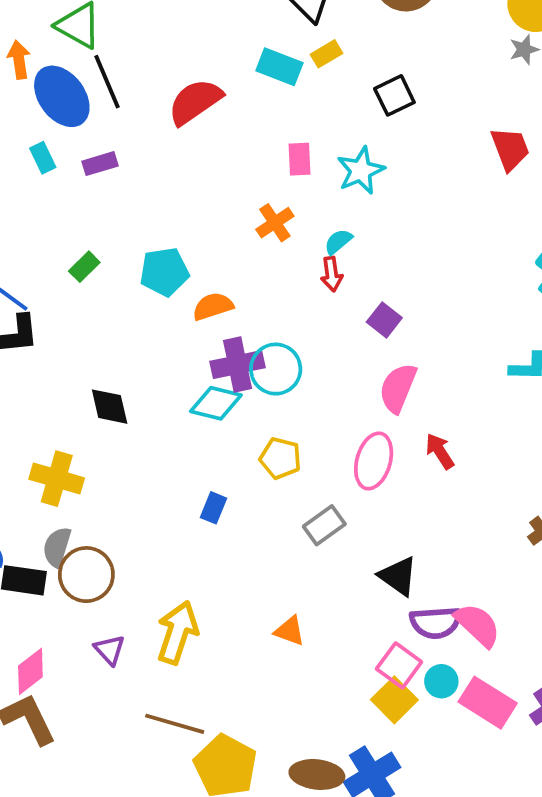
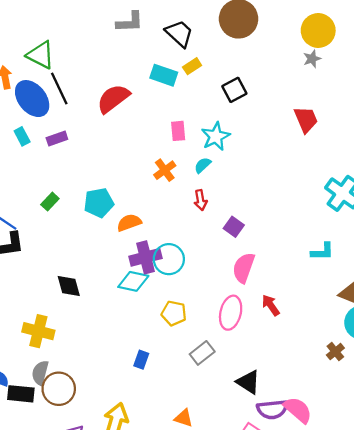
cyan semicircle: (338, 242) -> (203, 165), moved
blue rectangle: (213, 508) -> (141, 360), moved

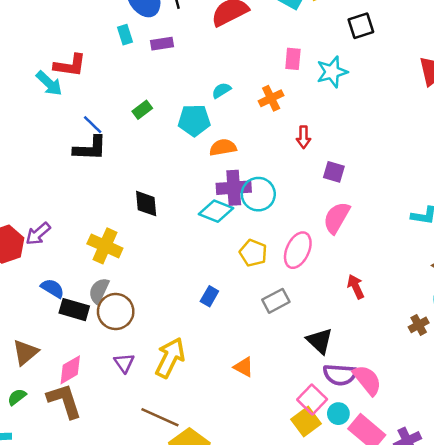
cyan semicircle: (203, 165) -> (221, 90), moved
purple square: (234, 227) -> (334, 172), turned -30
red arrow: (271, 305) -> (356, 287), moved
pink ellipse: (231, 313) -> (298, 250), moved

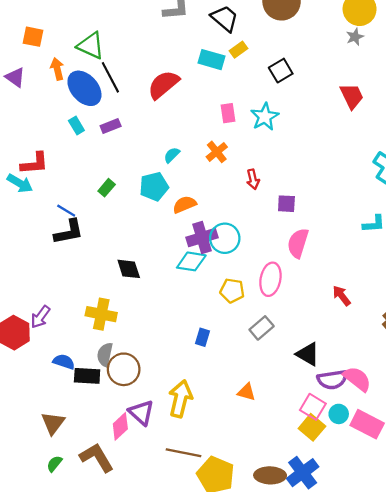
red arrow: (356, 287) -> (342, 296), moved
purple triangle: (124, 363) -> (141, 413), size x1.4
pink diamond: (70, 370) -> (120, 426), moved

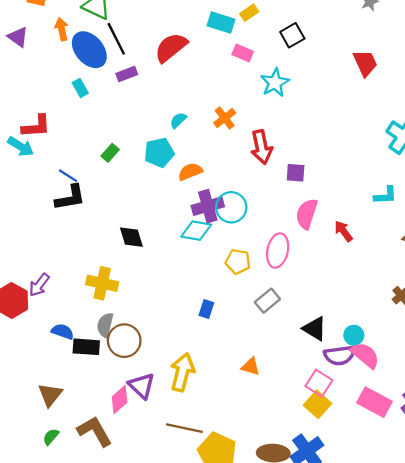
pink rectangle: (228, 113) -> (243, 53), moved, turned -60
purple rectangle: (111, 126) -> (127, 74), moved
red arrow: (253, 179) -> (261, 147), size x1.6
red arrow: (342, 296) -> (343, 231), moved
cyan circle: (339, 414) -> (354, 335), moved

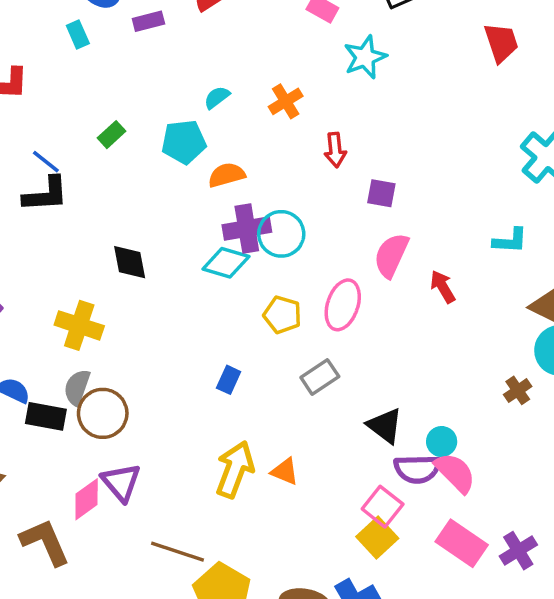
red arrow: (261, 147) -> (335, 150), size x0.7
yellow arrow: (182, 372) -> (235, 469), moved

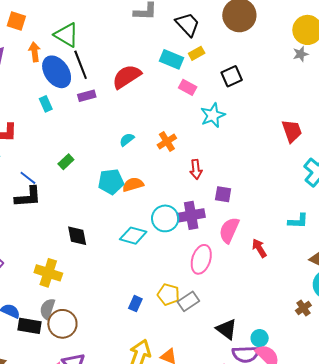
red trapezoid: (501, 43) -> (292, 131), moved
cyan pentagon: (184, 142) -> (111, 182), moved
purple cross: (247, 228) -> (191, 215), moved
yellow pentagon: (282, 315) -> (168, 294), moved

